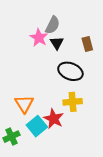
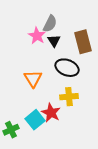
brown rectangle: (87, 44) -> (83, 42), size x1.6
orange triangle: (24, 104) -> (33, 79), moved

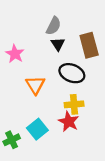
pink star: (37, 36) -> (15, 54), moved
red star: (51, 113) -> (69, 122), moved

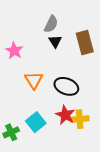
black ellipse: (72, 73) -> (66, 86), moved
yellow cross: (74, 104) -> (80, 119), moved

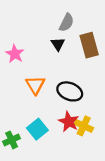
gray semicircle: (51, 24) -> (67, 23), moved
yellow cross: (80, 119) -> (84, 126), turned 30

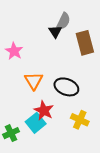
black triangle: (58, 44) -> (55, 32), moved
red star: (69, 122) -> (44, 111), moved

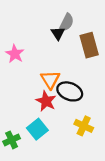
orange triangle: (34, 81) -> (50, 80), moved
red star: (44, 111) -> (46, 101), moved

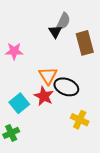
pink star: (15, 54) -> (14, 51), turned -30
cyan square: (37, 129) -> (19, 103), moved

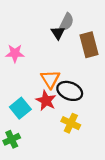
yellow cross: (80, 120) -> (71, 123), moved

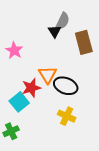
pink star: (15, 53) -> (14, 50), turned 30
red star: (46, 101) -> (31, 88), moved, turned 30

